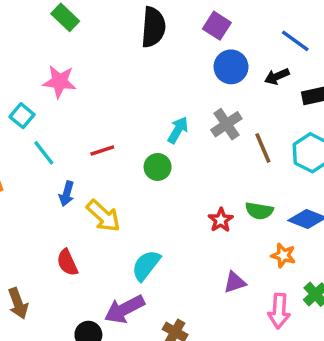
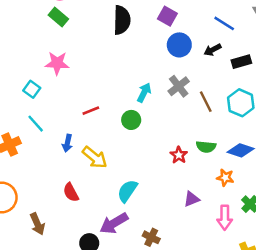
cyan line: (44, 153) -> (36, 124), moved

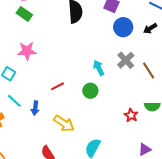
cyan arrow: (144, 93) -> (99, 68), turned -49
blue arrow: (67, 143) -> (35, 108), moved

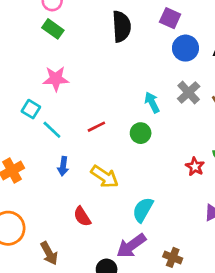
cyan line: (14, 101) -> (52, 130), moved
blue arrow: (35, 108) -> (63, 166), moved

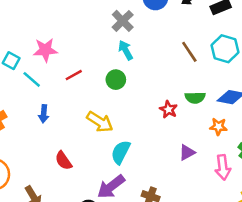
pink star: (56, 79) -> (45, 50), moved
gray cross: (189, 92) -> (123, 21), moved
yellow arrow: (105, 177) -> (100, 122), moved

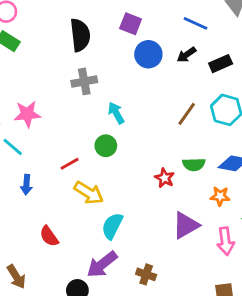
gray cross: (123, 21) -> (84, 81), moved, turned 35
brown line: (189, 52) -> (187, 114), turned 70
red line: (74, 75) -> (70, 164), moved
purple triangle: (187, 152) -> (186, 225), size x1.5

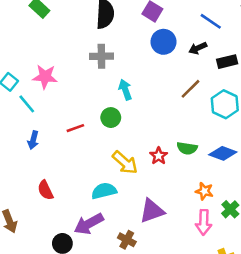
brown line: (187, 114) -> (191, 89), moved
yellow arrow: (89, 193) -> (125, 163), moved
orange star: (220, 196) -> (204, 191), moved
purple triangle: (186, 225) -> (152, 211), moved
cyan semicircle: (112, 226) -> (104, 191), turned 40

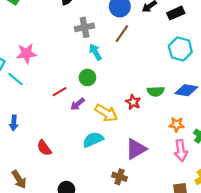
gray cross: (101, 56) -> (85, 27), moved
brown line: (191, 89) -> (122, 34), moved
blue arrow: (33, 140) -> (14, 123), moved
purple arrow: (89, 224) -> (78, 104), moved, size x0.6

